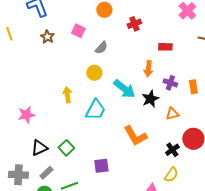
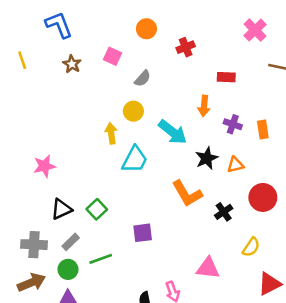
yellow arrow: (67, 95) -> (111, 133), moved
black star: (150, 99) -> (207, 158), moved
black cross: (172, 150) -> (224, 212), moved
yellow semicircle: (171, 175) -> (251, 247), moved

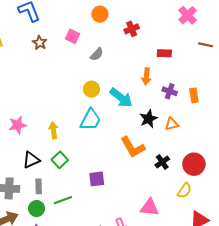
yellow circle: (133, 111) -> (91, 89), moved
yellow arrow: (111, 133) -> (53, 130), moved
red circle: (263, 197) -> (194, 164), moved
gray rectangle: (71, 242) -> (39, 186), turned -48

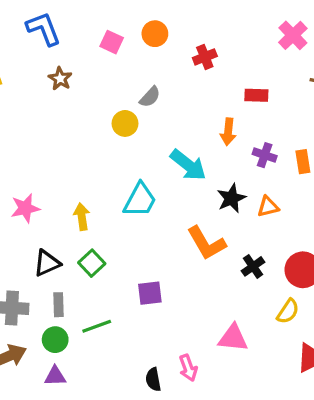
pink square: (72, 36) -> (112, 42), moved
yellow circle: (91, 89) -> (125, 123), moved

